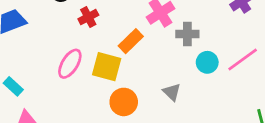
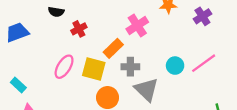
gray cross: (187, 34) -> (130, 67), moved
gray triangle: (172, 92) -> (146, 90), size x1.6

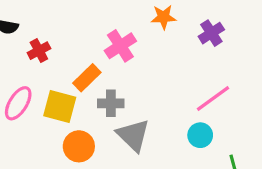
cyan circle: (175, 66) -> (200, 135), moved

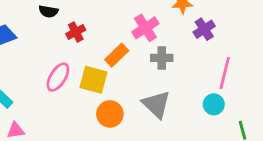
purple cross: (211, 33) -> (204, 29), moved
pink line: (213, 98) -> (225, 73), turned -40
gray cross: (111, 103) -> (162, 58), moved

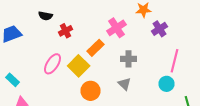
gray cross: (162, 58) -> (128, 59), moved
yellow square: (93, 80) -> (78, 66), turned 30
gray triangle: (156, 104) -> (124, 84), size x0.6

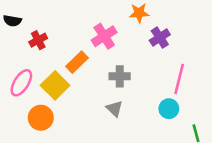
orange circle: (90, 91) -> (41, 118), moved

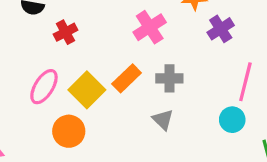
orange rectangle: (77, 62) -> (127, 78), moved

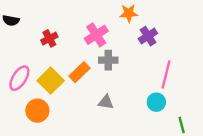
red cross: (65, 32) -> (49, 38), moved
gray cross: (169, 78) -> (108, 60), moved
gray triangle: (163, 120) -> (106, 102), turned -35

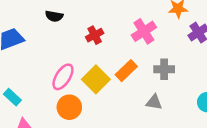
gray cross: (108, 60) -> (164, 69), moved
orange circle: (37, 111) -> (69, 107), moved

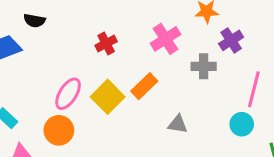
black semicircle: (54, 16) -> (34, 21), moved
gray cross: (164, 69) -> (204, 66), moved
orange circle: (69, 107) -> (59, 130), moved

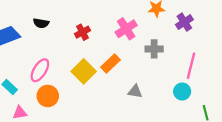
black semicircle: (34, 21) -> (41, 23), moved
purple cross: (231, 40) -> (184, 22), moved
pink ellipse: (68, 94) -> (40, 70), moved

